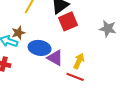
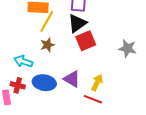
brown star: (18, 33) -> (47, 45), moved
blue ellipse: (40, 48) -> (44, 83), moved

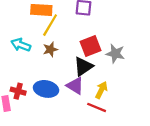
black triangle: (77, 23) -> (83, 66), moved
gray star: (127, 48) -> (115, 54), moved
cyan arrow: (23, 61) -> (21, 45), moved

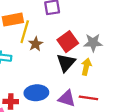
brown star: (50, 49) -> (36, 44), moved
purple triangle: (75, 86) -> (67, 98), moved
yellow arrow: (101, 90) -> (86, 67), moved

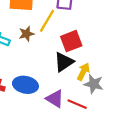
yellow line: (25, 32) -> (47, 21), moved
gray star: (93, 43) -> (94, 84), moved
brown star: (36, 44) -> (26, 34), moved

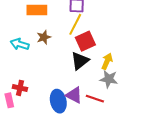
yellow line: (47, 21) -> (75, 24), moved
yellow arrow: (83, 72) -> (107, 61), moved
blue ellipse: (25, 85) -> (58, 101), moved, turned 70

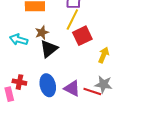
black triangle: (80, 61) -> (49, 49), moved
gray star: (109, 79) -> (103, 84), moved
blue ellipse: (58, 101) -> (48, 85), moved

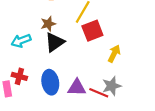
cyan arrow: (19, 40) -> (21, 41), moved, turned -42
gray star: (103, 84) -> (112, 86), turned -30
purple triangle: (72, 88) -> (77, 88), turned -30

